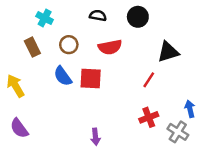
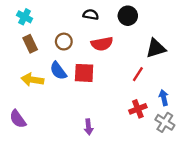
cyan cross: (45, 18) -> (25, 17), moved
yellow arrow: (16, 86) -> (32, 80), moved, turned -50
blue arrow: (190, 109) -> (164, 98), moved

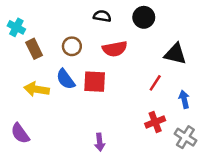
cyan cross: (25, 17) -> (16, 27), moved
black triangle: (156, 48) -> (175, 54), turned 30
blue arrow: (164, 98) -> (184, 99), moved

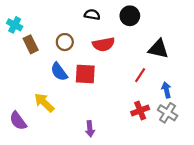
yellow arrow: (37, 89) -> (44, 103), moved, turned 35
gray cross: (185, 137) -> (168, 113), moved

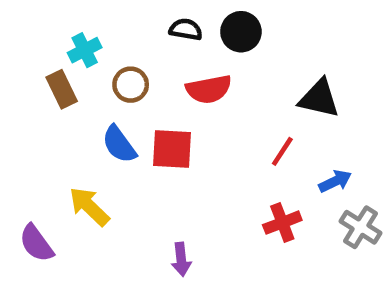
black circle: (130, 16) -> (241, 32), moved
cyan cross: (15, 25) -> (85, 50), moved, turned 35
blue arrow: (166, 90) -> (335, 181), turned 77
gray cross: (168, 113) -> (361, 227), moved

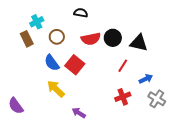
black circle: (241, 32) -> (113, 38), moved
red square: (172, 149) -> (75, 65), turned 36
yellow arrow: (89, 206) -> (56, 89), moved
purple arrow: (181, 259) -> (79, 113), turned 128

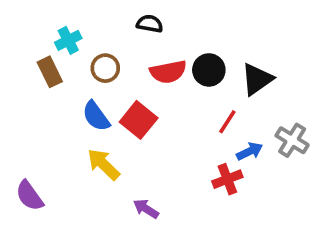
black triangle: (139, 43) -> (257, 79), turned -48
blue arrow: (146, 79) -> (250, 151), moved
gray cross: (157, 99) -> (292, 140), moved

